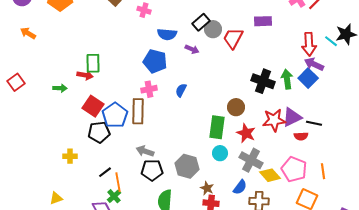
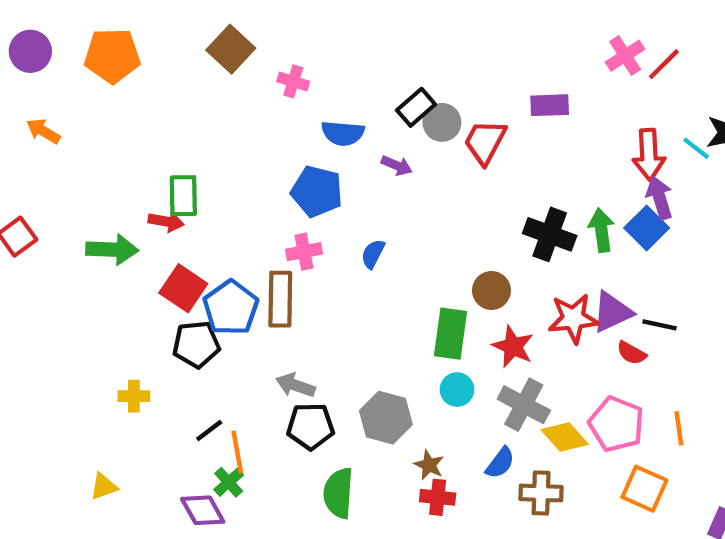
purple arrow: (314, 64) -> (660, 198), turned 48
green arrow: (60, 88) -> (112, 250), size x1.6
red semicircle: (301, 136) -> (632, 353), turned 32

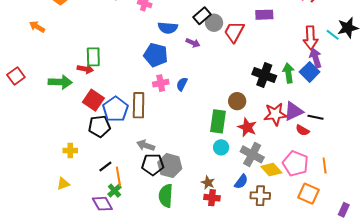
orange arrow: (43, 131) -> (37, 27), moved
pink cross: (304, 252) -> (161, 83), moved
gray hexagon: (386, 418) -> (170, 166), moved
yellow triangle: (104, 487) -> (63, 184), moved

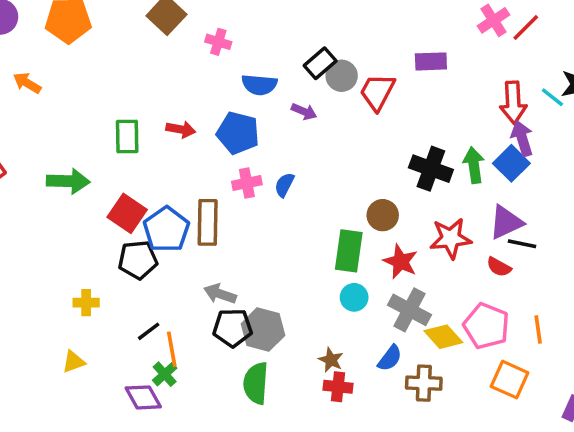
red arrow: (85, 69) -> (181, 129), moved
purple triangle: (293, 111) -> (506, 222), moved

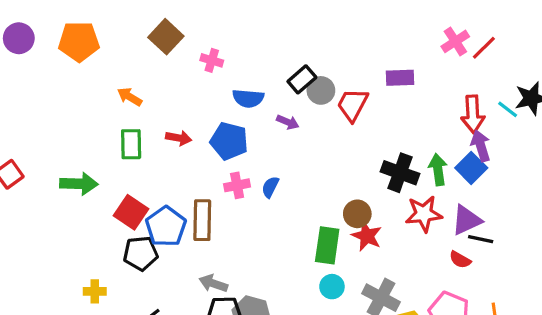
orange arrow: (27, 83) -> (130, 97), moved
red star: (451, 238) -> (424, 214), moved
red star: (401, 262) -> (367, 236), moved

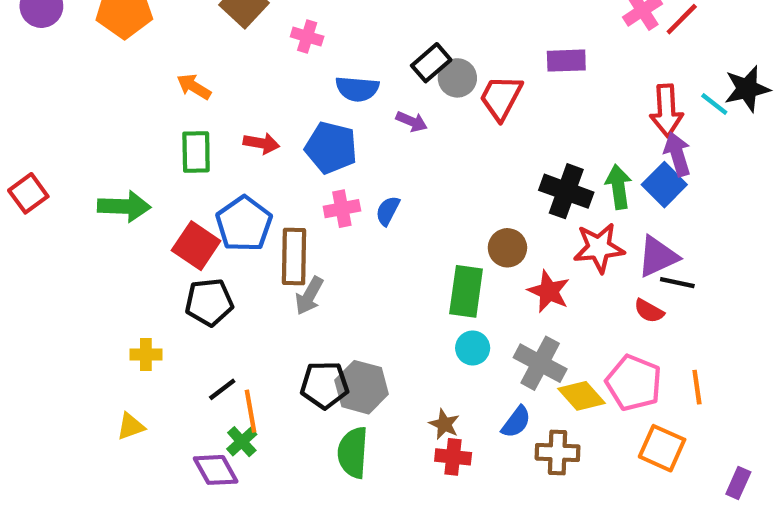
blue pentagon: (166, 226) -> (244, 224), moved
red star: (367, 236) -> (549, 291), moved
gray arrow: (213, 283) -> (309, 296), moved, turned -80

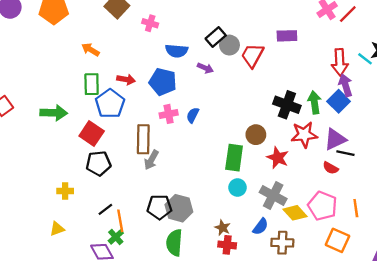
blue pentagon: (244, 224) -> (110, 104), moved

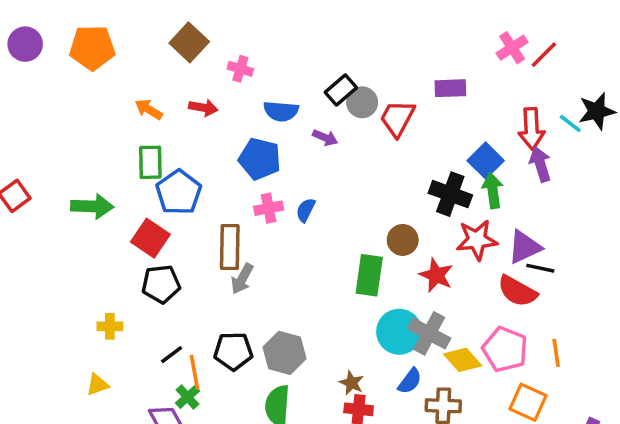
red arrow: (126, 80) -> (203, 108), moved
blue square: (339, 101) -> (486, 161), moved
red semicircle: (331, 168) -> (517, 291), size x1.6
cyan circle: (238, 188) -> (399, 332), moved, size x1.6
black pentagon: (159, 207) -> (233, 351), moved

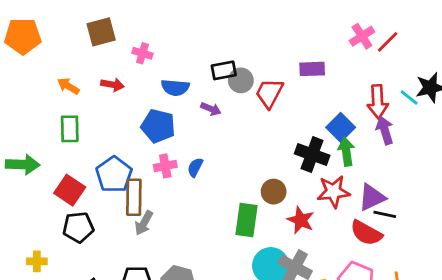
brown square: (189, 42) -> (101, 32), turned 32
black rectangle: (341, 90) -> (224, 70), turned 30
blue pentagon: (179, 192) -> (114, 174), moved

